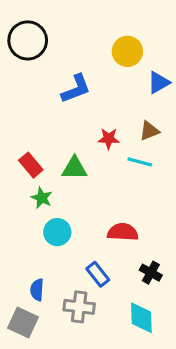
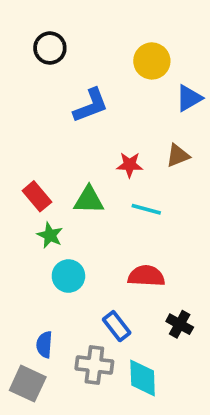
black circle: (28, 40) -> (50, 48), moved, size x0.7
cyan line: (140, 162) -> (146, 209), moved
cyan diamond: (141, 318) -> (143, 378), moved

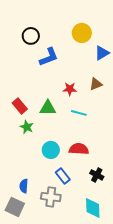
black circle: (50, 48) -> (31, 36), moved
cyan circle: (68, 276) -> (51, 150), moved
cyan diamond: (143, 378) -> (93, 208), moved

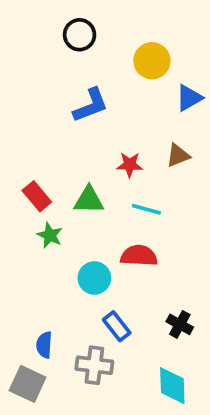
black circle: (31, 36) -> (80, 35), moved
red semicircle: (79, 149) -> (139, 256), moved

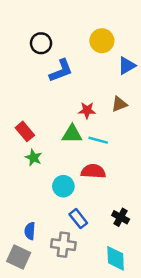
black circle: (80, 35) -> (41, 43), moved
green triangle: (89, 200) -> (72, 134), moved

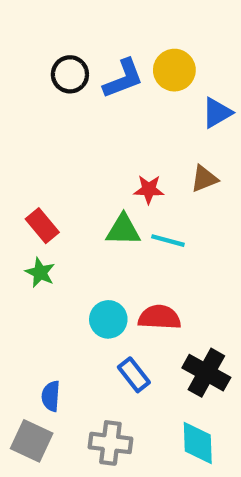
blue L-shape: (61, 71) -> (123, 79), moved
green star: (34, 158) -> (40, 273), moved
red semicircle: (93, 171) -> (159, 317), moved
black cross: (121, 217) -> (206, 373), size x1.5
gray cross: (63, 245) -> (110, 443), moved

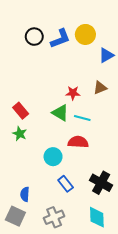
green triangle: (123, 230) -> (60, 113), turned 30
red semicircle: (159, 317) -> (78, 142), moved
gray cross: (110, 443) -> (54, 217), turned -30

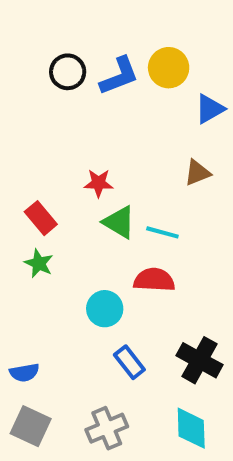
red star: (73, 93) -> (99, 183), moved
blue semicircle: (25, 194) -> (24, 373), moved, turned -104

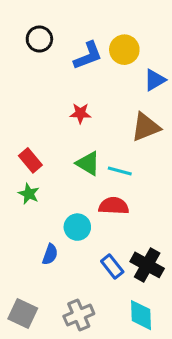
black circle: (68, 72) -> (39, 39), moved
brown triangle: (197, 173) -> (146, 127), size x1.5
red star: (99, 183) -> (80, 113), moved
blue rectangle: (129, 362) -> (112, 266), moved
blue semicircle: (24, 373) -> (50, 254), moved, turned -60

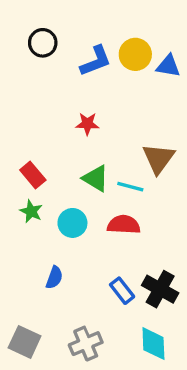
blue triangle: (155, 80) -> (168, 66), moved, turned 40
brown triangle: (146, 127) -> (158, 158), moved, turned -32
cyan circle: (77, 227) -> (72, 223), moved

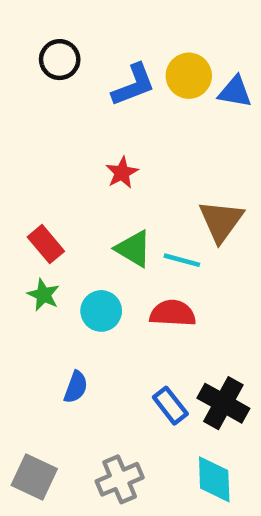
red star: (87, 124) -> (122, 173), turned -30

